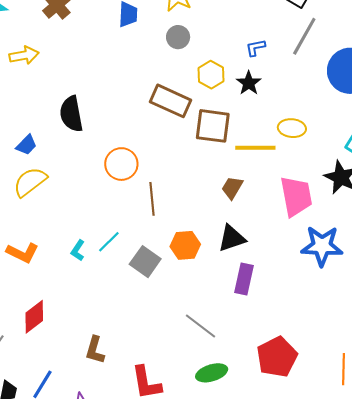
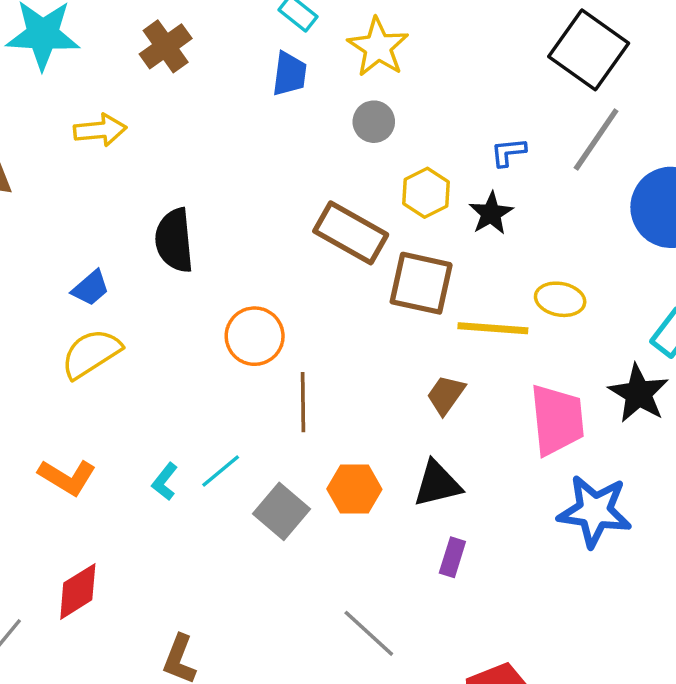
purple rectangle: (244, 279) -> (452, 557), size x0.7

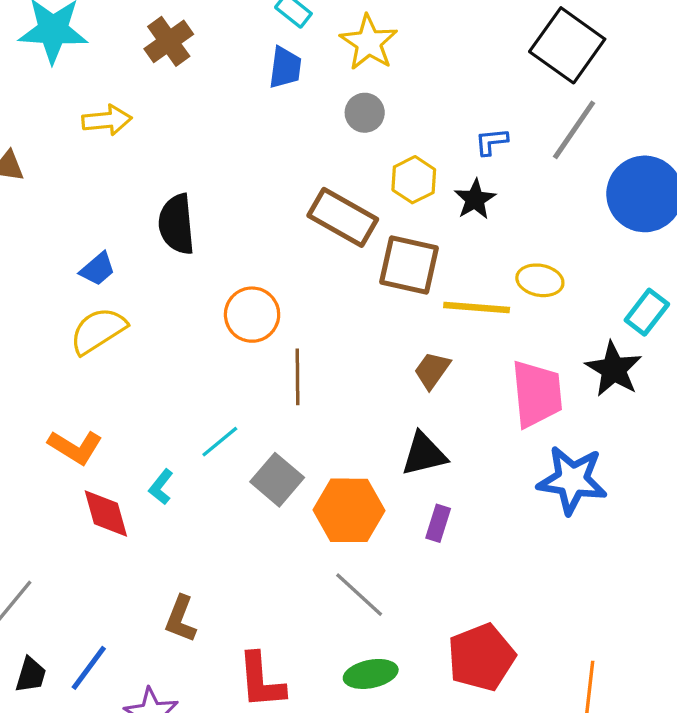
cyan L-shape: (165, 482) -> (161, 487), moved
orange hexagon: (354, 489) -> (349, 510), moved, size x1.4
red diamond: (78, 591) -> (106, 514), moved, turned -74

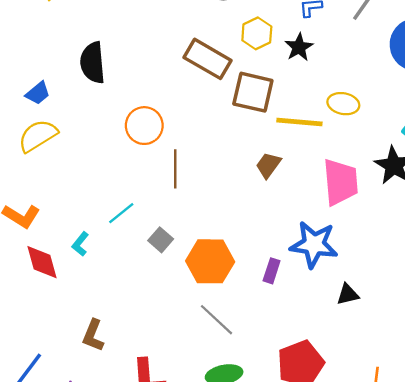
black triangle: (424, 454) -> (348, 294), moved, size x0.7
gray square: (277, 480) -> (161, 240), size x0.7
blue star: (572, 480) -> (314, 244), moved

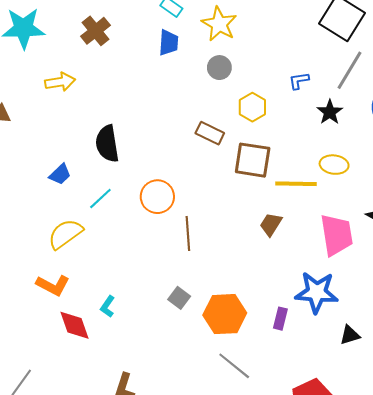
black star: (299, 47) -> (330, 112), moved
brown rectangle: (208, 59) -> (210, 133), size x0.7
yellow semicircle: (38, 136) -> (65, 234), moved
cyan line: (121, 213) -> (100, 198), moved

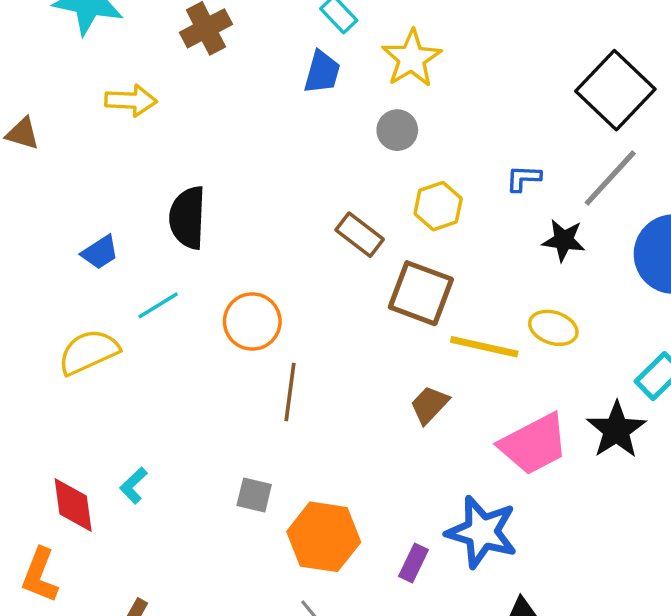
black star: (330, 112) -> (564, 240), turned 30
pink trapezoid: (336, 235) -> (534, 444), turned 60
orange L-shape: (53, 285) -> (40, 575), moved, turned 72
gray square: (179, 298) -> (254, 495), turned -35

